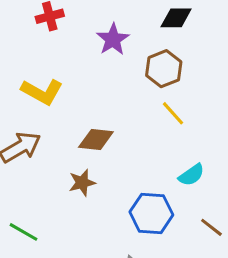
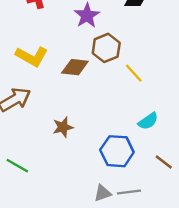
brown hexagon: (164, 69) -> (106, 48), moved
brown diamond: (96, 140) -> (75, 67), moved

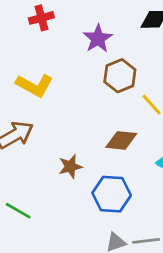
brown diamond: (75, 67) -> (121, 140), moved
blue hexagon: (117, 151) -> (112, 194), moved

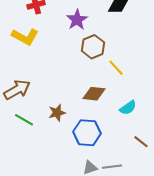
yellow L-shape: (35, 85) -> (25, 37), moved
green line: (18, 211) -> (24, 120), moved

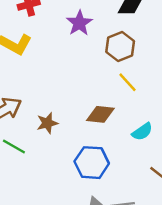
brown hexagon: (93, 47) -> (120, 47), moved
brown star: (57, 113) -> (47, 123), moved

